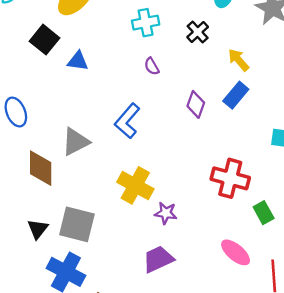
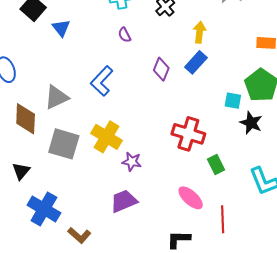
yellow arrow: (239, 60) -> (200, 32), turned 45
blue triangle: (78, 61) -> (61, 28), turned 42
gray square: (77, 224) -> (64, 144), moved

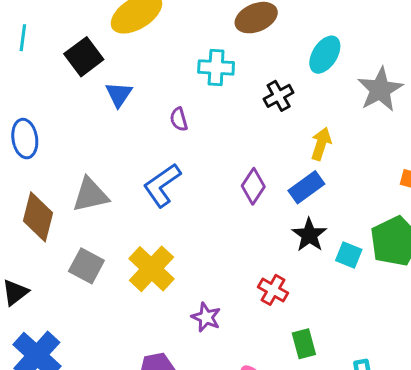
purple semicircle: (125, 35) -> (179, 119), moved
black star: (251, 123) -> (309, 235), moved
red cross: (188, 134) -> (273, 290), size x0.6
gray square: (64, 144) -> (86, 266), size x0.7
purple star: (132, 162) -> (206, 317), moved

